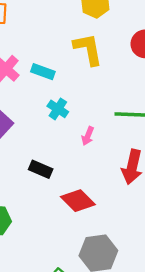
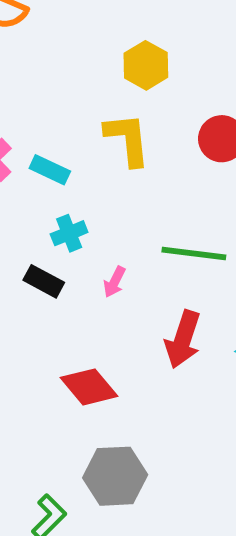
cyan cross: (58, 109) -> (69, 233), turned 30
black rectangle: (41, 169) -> (44, 281), moved

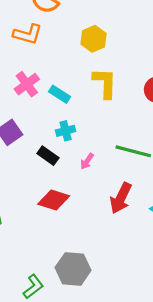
yellow hexagon: (146, 65) -> (94, 39), moved
red diamond: (89, 387) -> (54, 200), moved, turned -40

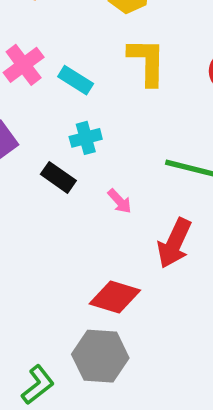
pink arrow: (87, 161) -> (120, 201), moved, turned -77
red diamond: (54, 200) -> (115, 297), moved

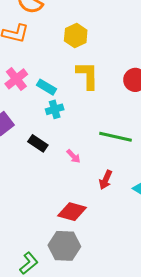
cyan cross: (86, 138) -> (55, 109), moved
red arrow: (174, 243) -> (106, 180), size x0.7

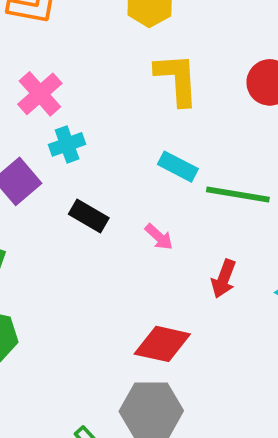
cyan rectangle: (47, 87) -> (178, 167), moved
cyan cross: (55, 109) -> (67, 144), moved

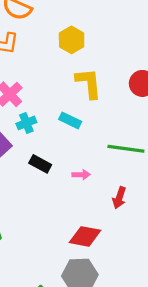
cyan rectangle: (178, 167) -> (70, 120), moved
pink arrow: (159, 237) -> (81, 175), turned -42

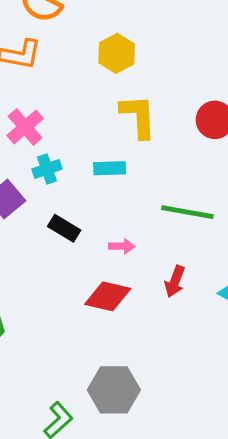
cyan rectangle: (70, 120) -> (110, 168), turned -30
red diamond: (85, 236) -> (108, 296), moved

